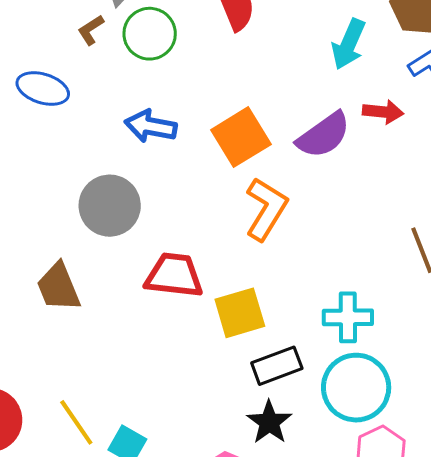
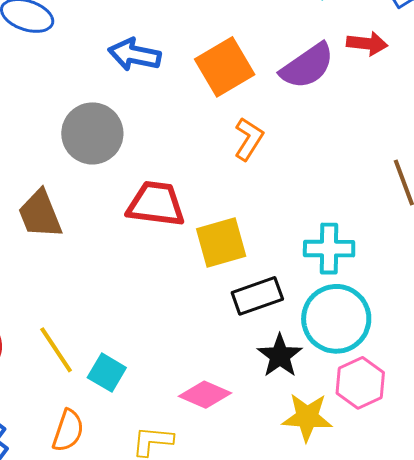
orange L-shape: (266, 209) -> (249, 139), size x0.7
black star: (269, 422) -> (280, 356), moved

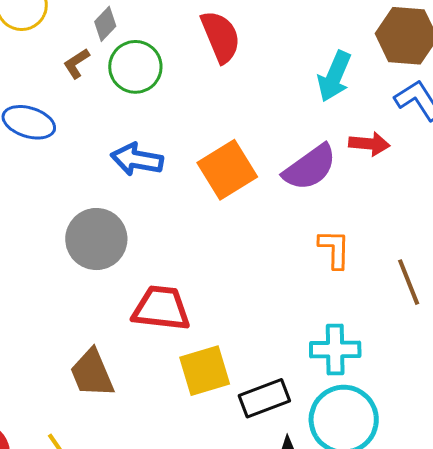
orange L-shape: (249, 139) -> (334, 249), moved, turned -30
brown trapezoid: (40, 214) -> (92, 373), moved
yellow square: (221, 242) -> (205, 371), moved

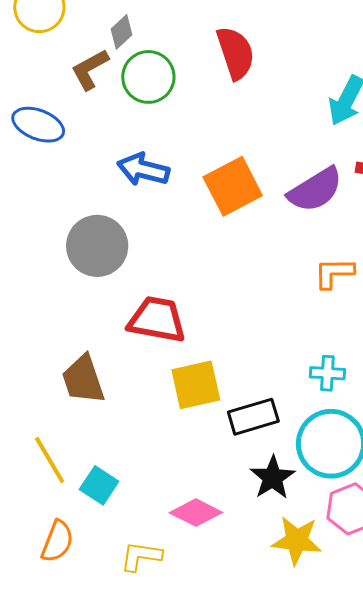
brown L-shape: (76, 63) -> (90, 69), size x1.4
orange L-shape: (334, 249) -> (334, 273), turned -96
cyan cross: (335, 350) -> (327, 373), size x0.7

